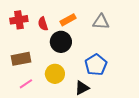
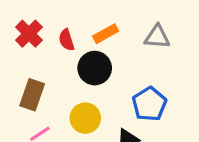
red cross: (19, 20) -> (29, 34), turned -36
brown rectangle: (21, 59) -> (32, 95), turned -60

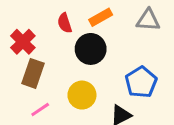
red cross: (29, 34) -> (23, 42), moved

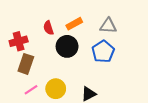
red cross: (23, 42) -> (19, 41), turned 30
blue pentagon: (141, 82) -> (103, 52), moved
yellow circle: (82, 95) -> (56, 89), moved

